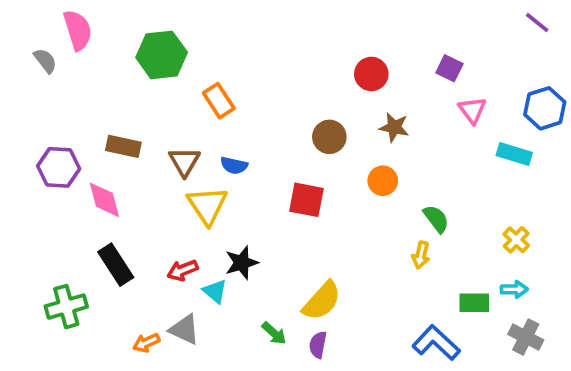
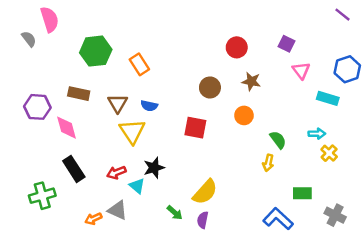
green hexagon: (162, 55) -> (96, 51), moved
cyan arrow: (514, 289) -> (317, 134), moved

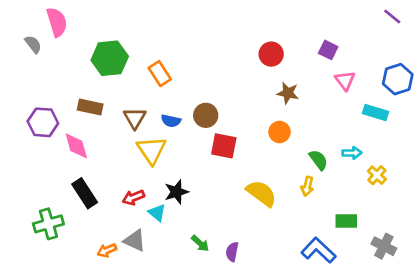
brown circle: (210, 87) -> (206, 115), moved
cyan arrow: (317, 134) -> (352, 153), moved
yellow semicircle: (205, 192) -> (261, 193), moved, turned -96

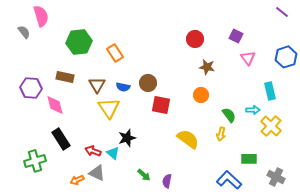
cyan rectangle: (376, 113) -> (270, 91), moved, turned 60
yellow cross: (377, 175) -> (271, 126), size x1.5
red arrow: (133, 197) -> (93, 151), moved, turned 42

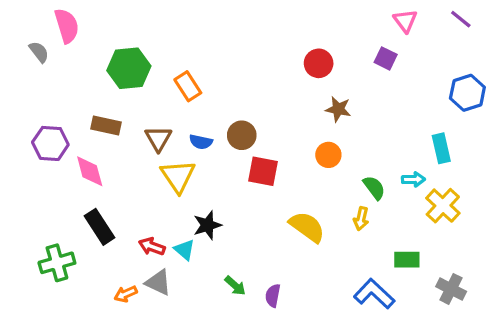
pink triangle: (248, 58) -> (405, 21), moved

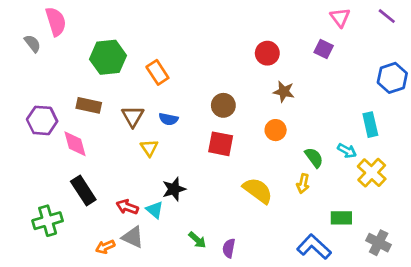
brown circle: (242, 135) -> (223, 105), moved
yellow triangle: (178, 176) -> (149, 148), size x0.6
cyan arrow: (413, 179) -> (347, 151), turned 30

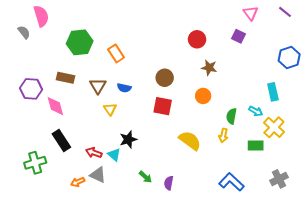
green semicircle: (314, 158) -> (231, 116), turned -133
green rectangle: (341, 218) -> (256, 146), moved
gray cross: (379, 243) -> (279, 179), turned 36

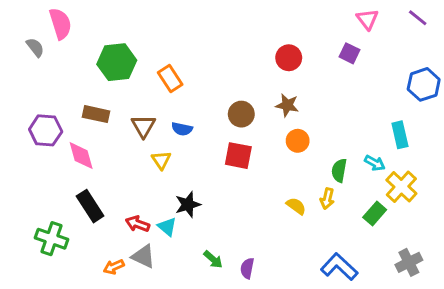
brown star: (209, 68) -> (287, 105), moved
yellow semicircle: (190, 140) -> (296, 206), moved, size x0.6
green rectangle: (256, 146) -> (375, 213), turned -49
green cross: (35, 163) -> (51, 239), turned 35

